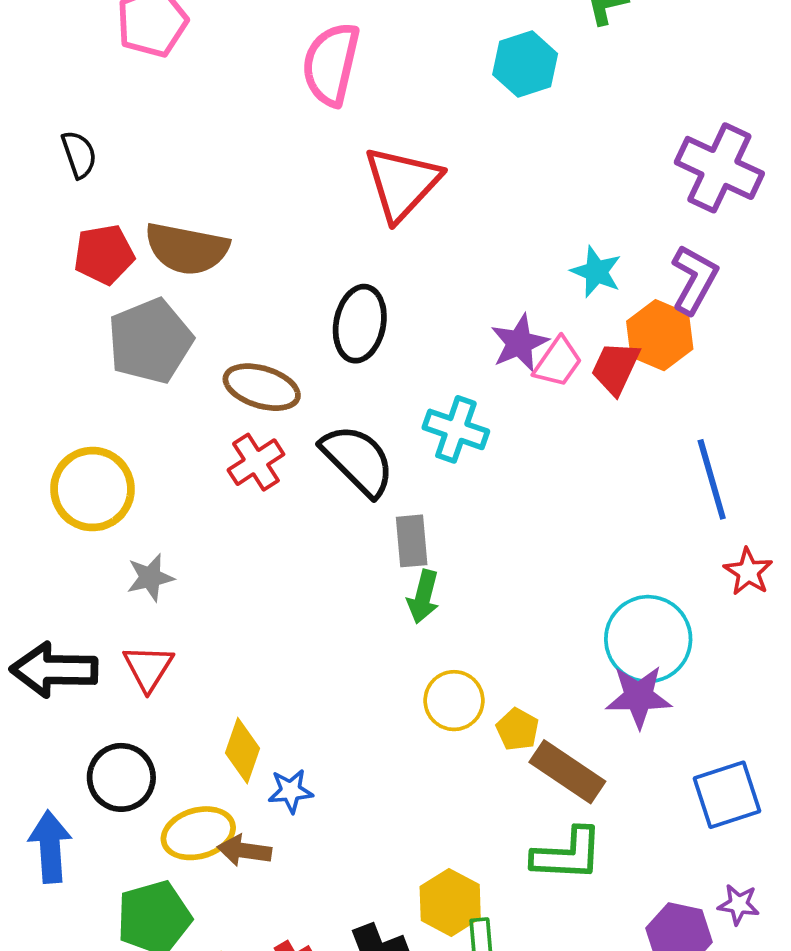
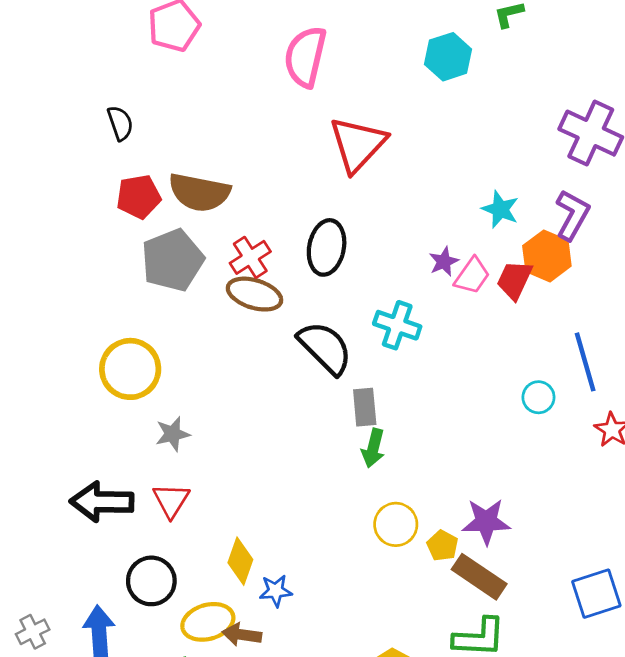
purple star: (519, 343) -> (444, 262), size x0.7
red cross: (256, 462) -> (250, 257), moved
cyan circle: (648, 639) -> (538, 397), moved, size x0.5
purple star: (639, 697) -> (486, 522), moved

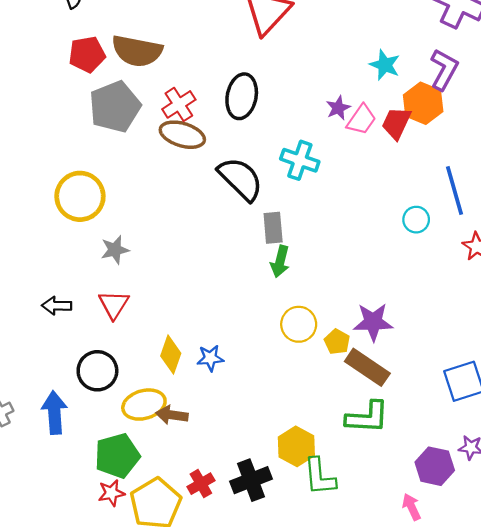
black arrow: (102, 502) -> (57, 306), size x0.6
blue star: (276, 591) -> (210, 358), moved

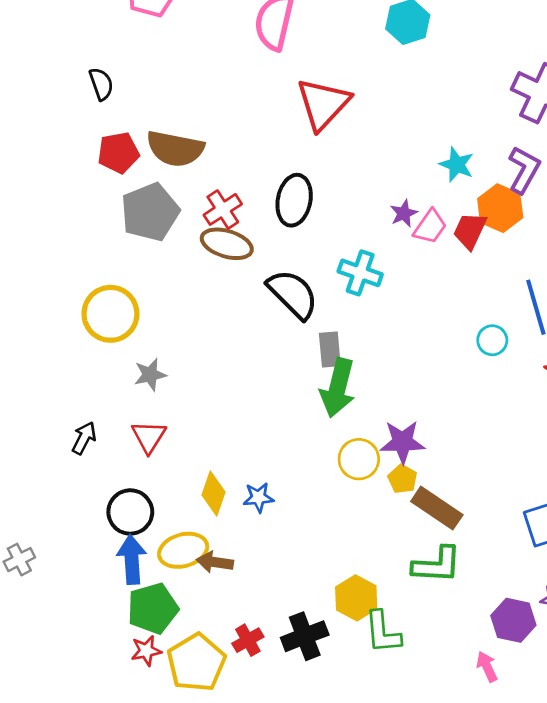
green arrow: (280, 261) -> (338, 388), size x1.6
black arrow: (57, 306) -> (84, 438), turned 116
purple star: (373, 322) -> (402, 442), moved
blue arrow: (54, 413) -> (132, 560), moved

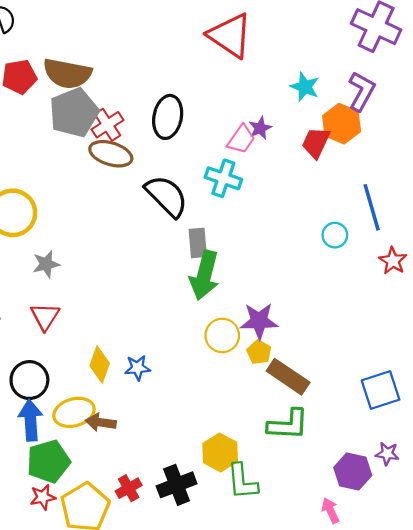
red triangle: (323, 104) -> (230, 36), moved, turned -39
gray pentagon: (150, 212) -> (74, 112), moved
pink trapezoid: (430, 227) -> (241, 139), moved

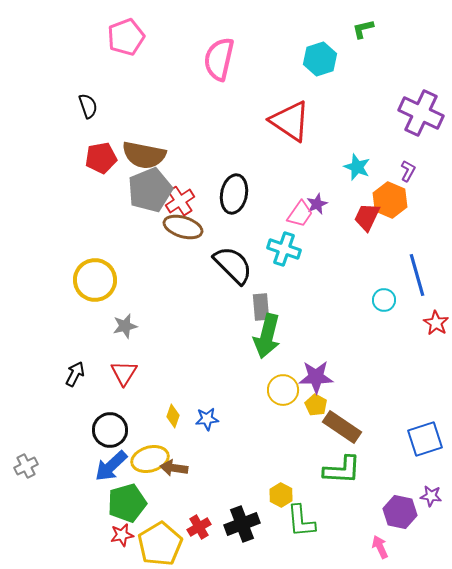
purple L-shape: (362, 91) -> (408, 171), size x0.6
yellow diamond: (100, 364) -> (173, 416), size x0.7
blue arrow: (31, 420) -> (111, 466), turned -129
yellow hexagon: (220, 453) -> (281, 495), size x0.7

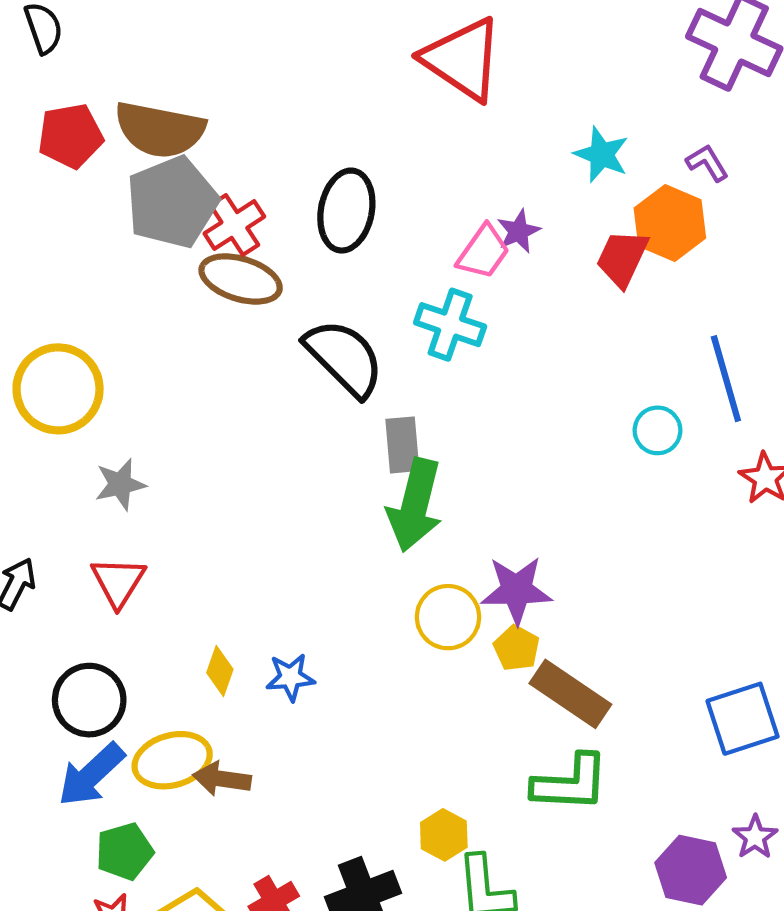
purple L-shape: (408, 171) -> (707, 163), turned -60
purple star: (431, 496) -> (755, 837), turned 30
green pentagon: (127, 503) -> (124, 851), size x0.7

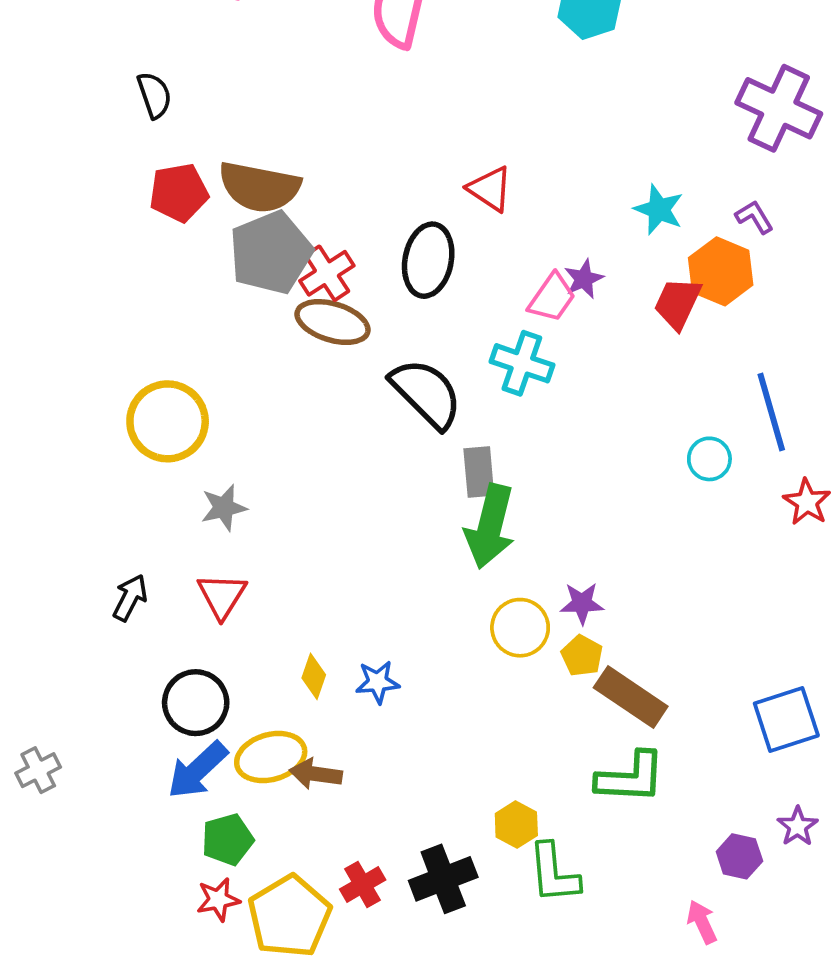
red triangle: (463, 59) -> (490, 189), moved, size x0.6
purple star: (516, 590) -> (582, 603), size x0.7
purple hexagon: (691, 870) -> (739, 856), size x0.7

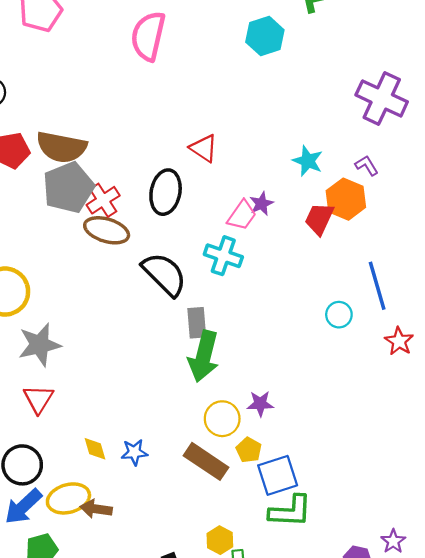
gray star: (224, 508) -> (40, 345), size x1.5
yellow pentagon: (582, 656) -> (249, 450), moved
yellow diamond: (314, 676) -> (95, 449), turned -36
brown rectangle: (631, 697) -> (206, 461), moved
blue square: (786, 720) -> (278, 475), moved

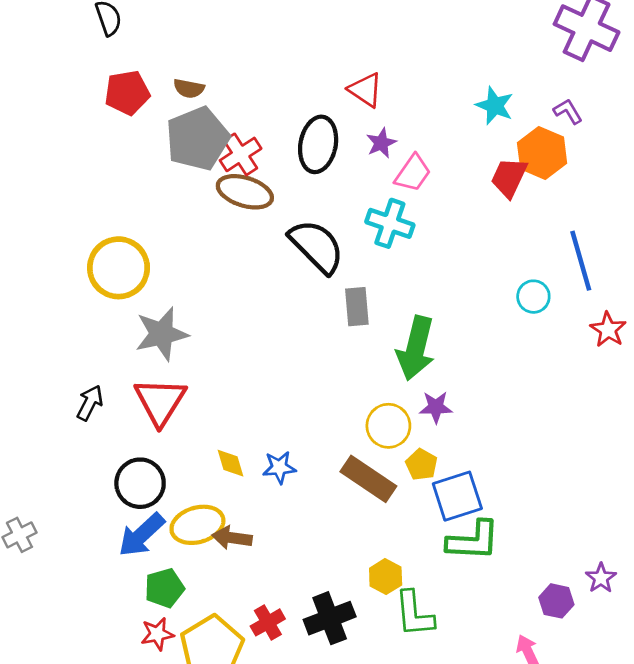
brown semicircle: (61, 147) -> (189, 88), size x0.5
purple star: (261, 204) -> (381, 143), moved
green arrow: (204, 356) -> (416, 348), moved
red triangle: (38, 399) -> (160, 401), size x1.4

